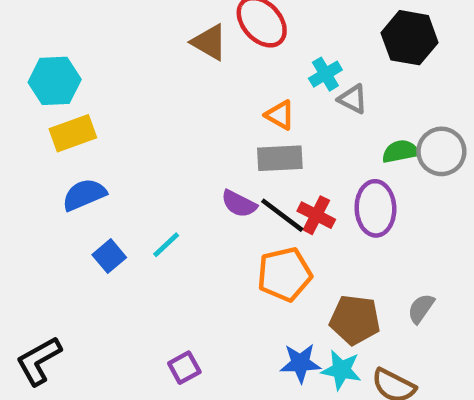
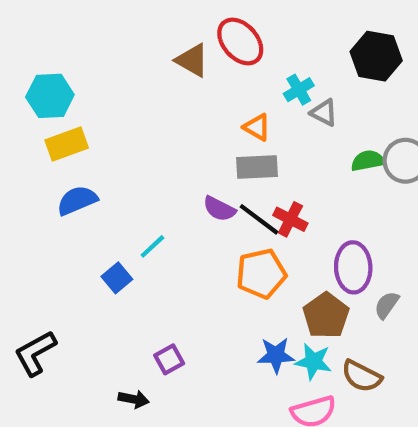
purple ellipse: (375, 208) -> (353, 267), moved
blue square: (109, 256) -> (117, 278), moved
brown pentagon: (355, 320) -> (326, 315), turned 30

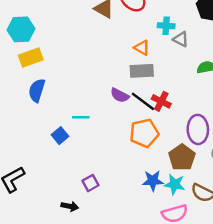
cyan cross: (299, 90) -> (166, 26), turned 35
blue semicircle: (77, 200) -> (37, 90), turned -50
cyan line: (152, 246) -> (81, 117), turned 42

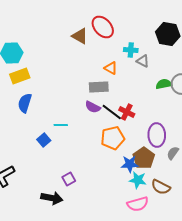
gray rectangle: (142, 71) -> (99, 87), moved
blue star: (153, 181) -> (130, 164), moved
black arrow: (70, 206) -> (52, 198), size x1.5

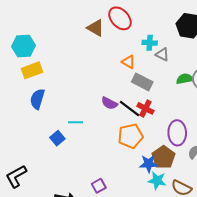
gray rectangle: (99, 87) -> (142, 82), moved, turned 30
purple square: (69, 179) -> (99, 186), moved

